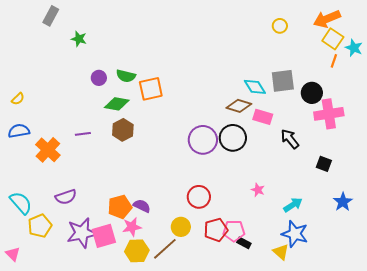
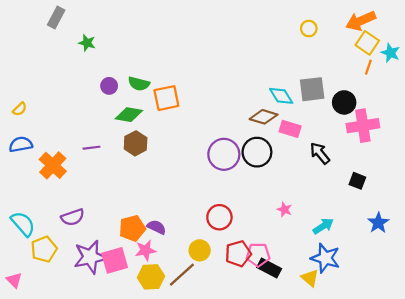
black rectangle: (244, 243) -> (269, 268), size x1.5

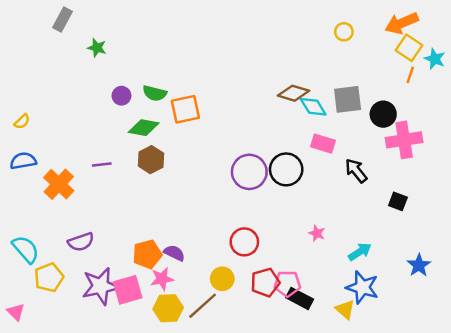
brown diamond: (264, 117) -> (294, 93), moved
blue star: (378, 223) -> (419, 265), moved

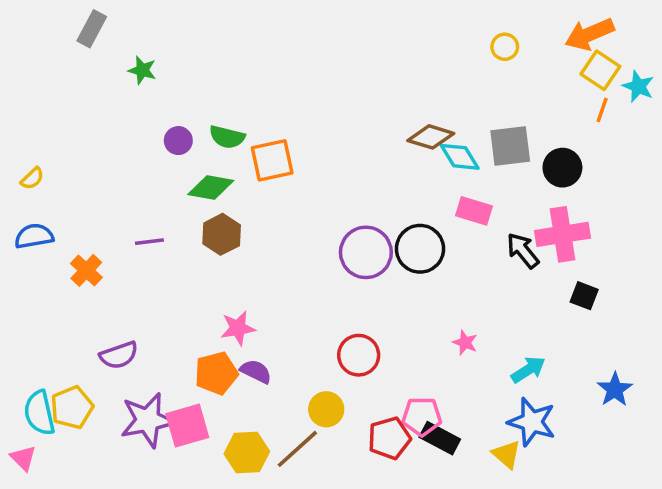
pink cross: (404, 140) -> (562, 234), moved
orange cross: (59, 184) -> (86, 270), size x0.7
cyan semicircle: (26, 249) -> (39, 413), moved, turned -152
pink star: (162, 279) -> (238, 328), moved
red pentagon: (265, 282) -> (389, 438), moved

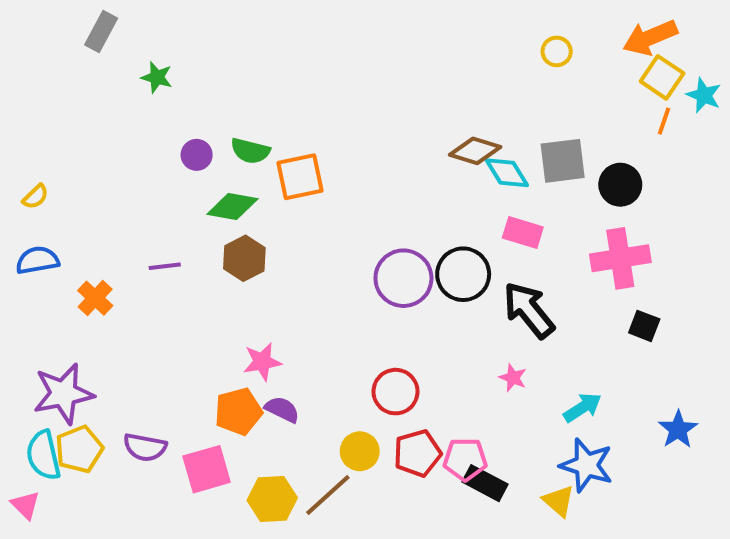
black arrow: (523, 251) -> (529, 310), moved, size x1.4
purple semicircle: (119, 355) -> (145, 447), moved, turned 30
purple star: (148, 420) -> (63, 394), moved
red pentagon: (389, 438) -> (417, 453), moved

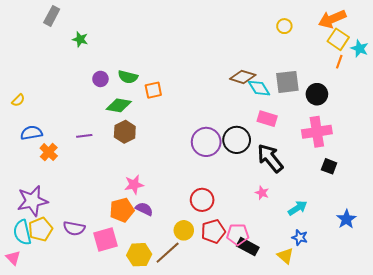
orange square: (300, 177) -> (153, 90), size x0.7
blue semicircle: (37, 260) -> (31, 133), moved
blue star: (586, 465) -> (300, 237), size x0.6

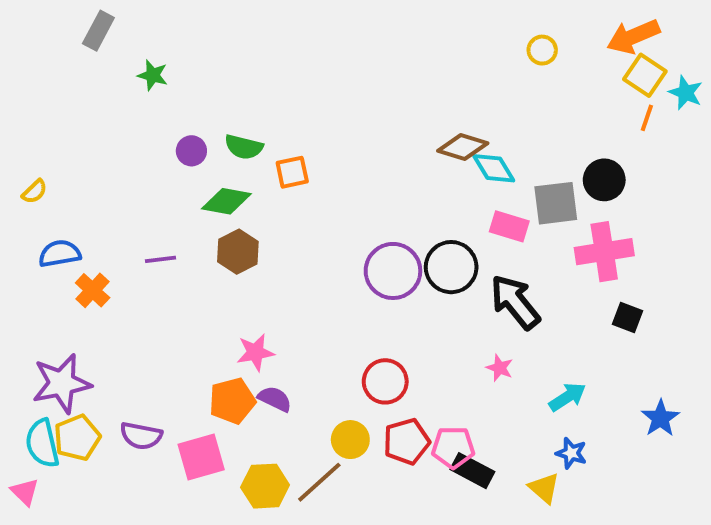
gray square: (287, 82) -> (556, 203), moved

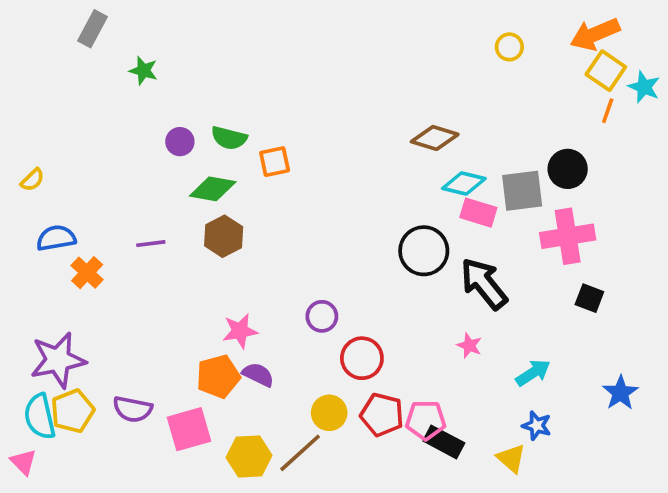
cyan diamond: (494, 168) -> (464, 183), moved, turned -45
purple circle: (393, 271) -> (322, 316), moved, size x0.6
red pentagon: (407, 442) -> (382, 415), turned 30

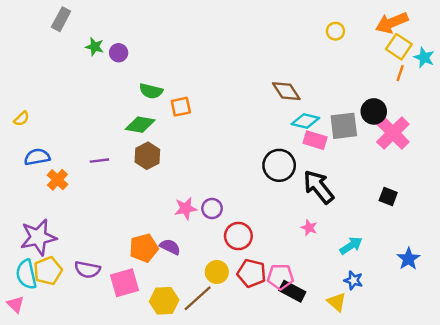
brown diamond: (435, 138) -> (286, 91), turned 40
purple circle: (180, 142) -> (119, 53), moved
pink cross: (568, 236) -> (393, 133), moved, turned -36
pink star: (240, 331) -> (186, 208), moved

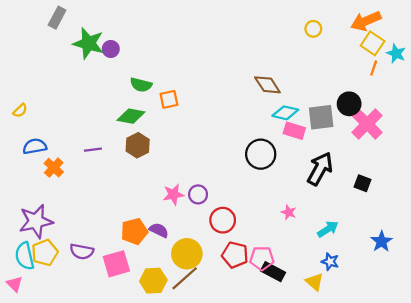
green star: (95, 47) -> (88, 43), size x1.8
black arrow: (319, 187) -> (320, 169), moved, turned 68
yellow circle: (217, 272) -> (187, 254), moved, size x1.4

